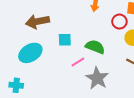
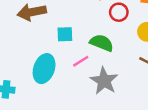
red circle: (119, 22) -> (119, 12), moved
cyan ellipse: (30, 53) -> (44, 69), moved, turned -40

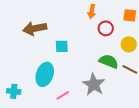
green semicircle: (102, 43) -> (109, 61), moved
pink line: (81, 61) -> (63, 95), moved

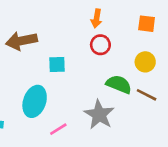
red circle: (106, 28) -> (100, 45), moved

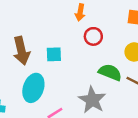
orange arrow: (96, 18) -> (80, 12), moved
brown arrow: (21, 41) -> (21, 51), moved, turned -92

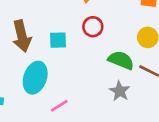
red circle: (93, 36) -> (93, 27), moved
gray star: (92, 100) -> (120, 91), moved, size x0.7

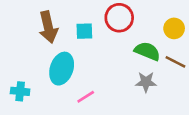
red circle: (93, 27) -> (119, 18), size x1.4
gray star: (120, 91) -> (146, 82), turned -30

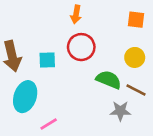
gray star: (146, 82) -> (120, 111), moved

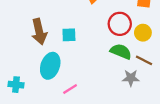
red circle: (81, 47) -> (120, 24), moved

